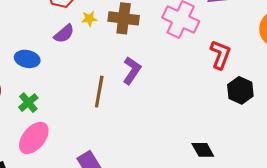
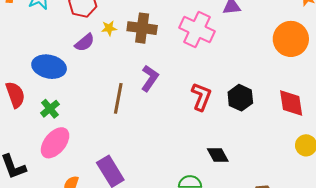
red L-shape: (220, 55) -> (201, 97), moved
blue ellipse: (27, 59) -> (49, 67), size x1.4
black hexagon: (240, 90) -> (240, 98), moved

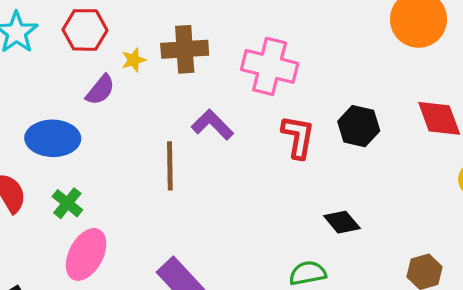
pink cross: (197, 29) -> (270, 66), moved
purple L-shape: (150, 78) -> (212, 125), turned -68

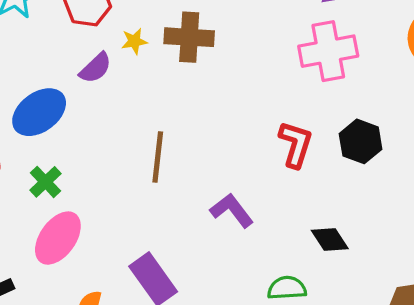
pink cross: (270, 66) -> (328, 51), moved, turned -32
purple L-shape: (212, 125) -> (232, 210), moved
blue ellipse: (53, 138) -> (39, 112), turned -45

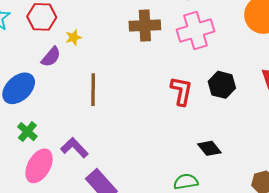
brown cross: (189, 37) -> (145, 26), moved
brown line: (158, 157) -> (93, 90), moved
purple L-shape: (232, 210) -> (74, 148), moved

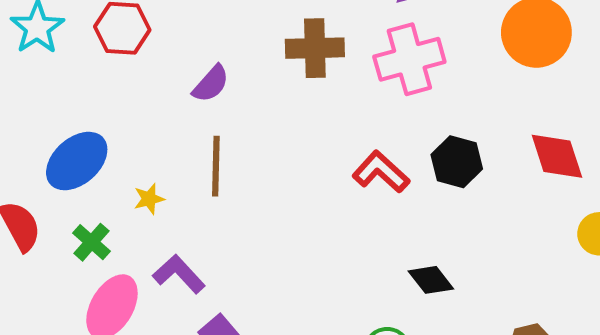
yellow star: (73, 37) -> (149, 199), moved
purple semicircle: (51, 57) -> (211, 84), moved
red L-shape: (181, 91) -> (381, 172), turned -60

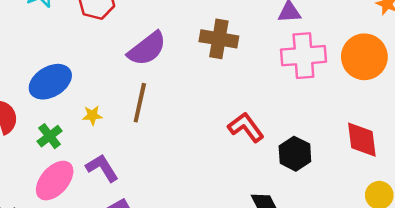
pink cross: (409, 59) -> (303, 56), moved
purple semicircle: (211, 84) -> (147, 49), size x1.5
black hexagon: (457, 162) -> (295, 154), moved

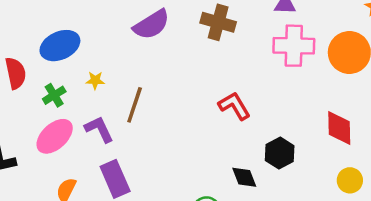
brown line: (140, 103) -> (135, 105), moved
black hexagon: (295, 154) -> (280, 153), moved

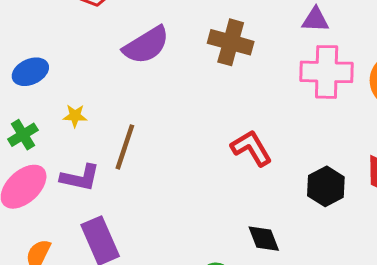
blue ellipse: (60, 46) -> (30, 72), size x0.7
purple L-shape: (99, 129) -> (80, 178), turned 128
black hexagon: (280, 153) -> (326, 186), moved

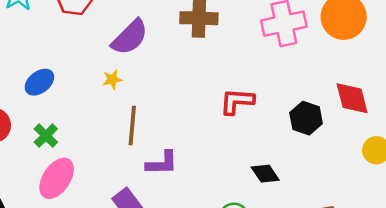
yellow star: (75, 116) -> (112, 79), moved
red L-shape: (251, 148) -> (237, 101), turned -42
purple L-shape: (80, 178) -> (162, 163), moved

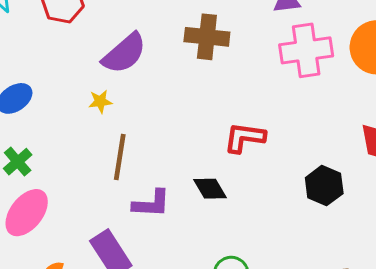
black hexagon: (306, 118) -> (324, 186), moved
black diamond: (265, 174) -> (210, 189), moved

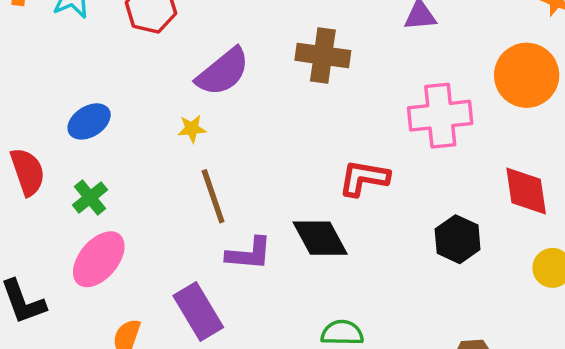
pink cross: (306, 50) -> (440, 116), moved
brown line: (120, 157) -> (213, 196), turned -30
black diamond: (210, 189) -> (320, 238), size x1.4

